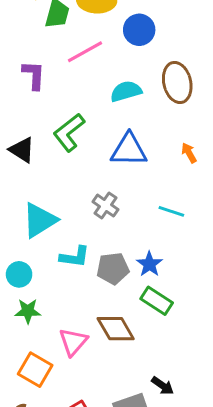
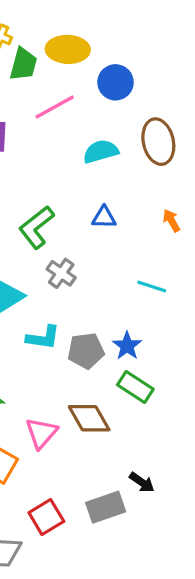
green L-shape: (69, 132) -> (36, 227), moved
blue triangle: (129, 150) -> (104, 217), size x0.6
gray cross: (105, 206) -> (61, 273), moved

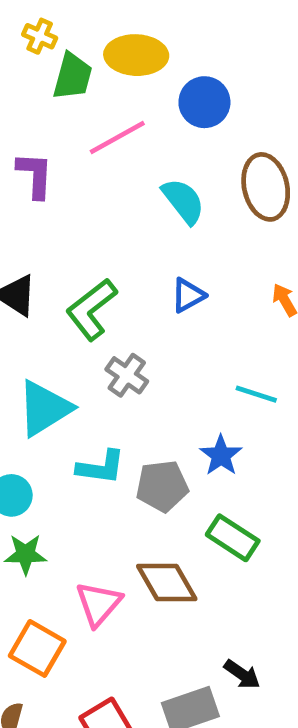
cyan semicircle: (101, 151) -> (183, 201), turned 68
blue triangle: (104, 217) -> (188, 295), turned -30
blue star: (127, 346) -> (221, 455), moved

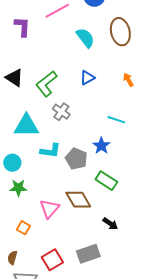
cyan triangle: (44, 408) -> (26, 126), turned 32
gray pentagon: (162, 486) -> (76, 159), turned 30
orange square: (37, 648) -> (23, 228), size x0.6
black arrow: (242, 674) -> (110, 224), moved

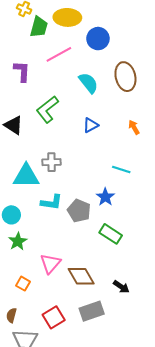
green L-shape: (46, 84) -> (47, 109), moved
gray cross: (61, 112) -> (52, 162), moved, turned -36
green star: (18, 188) -> (18, 241), turned -30
brown diamond: (78, 200) -> (81, 276), moved
black arrow: (110, 224) -> (121, 287), moved

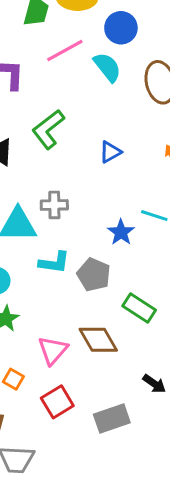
cyan semicircle: (88, 83) -> (107, 67), moved
blue star: (105, 197) -> (121, 232), moved
brown diamond: (81, 276) -> (98, 340), moved
red square: (54, 317) -> (57, 402), moved

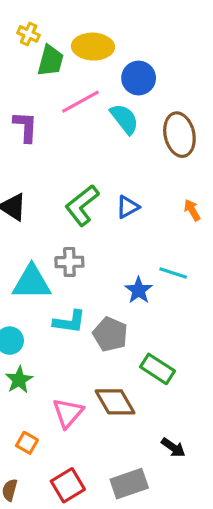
green L-shape: (48, 129) -> (82, 205), moved
red square: (57, 402) -> (68, 485), moved

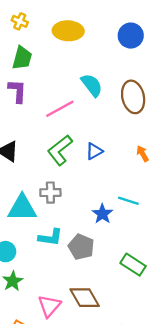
green trapezoid: (51, 61) -> (22, 58), moved
blue circle: (139, 78) -> (131, 36), moved
pink line: (80, 102) -> (60, 109), moved
green rectangle: (157, 369) -> (133, 265), moved

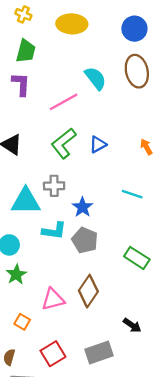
brown ellipse: (133, 97) -> (137, 71), moved
blue star: (102, 214) -> (82, 207), moved
brown diamond: (85, 298) -> (88, 291), turned 64
pink triangle: (49, 306) -> (53, 299), turned 35

